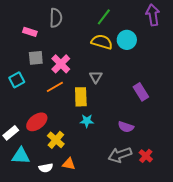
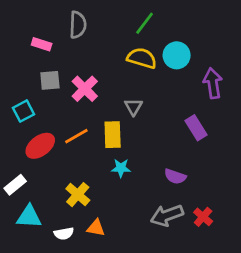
purple arrow: (153, 15) -> (213, 83), moved
orange line: (55, 87) -> (76, 136), moved
red ellipse: (37, 122) -> (40, 146), moved

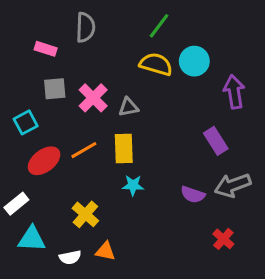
gray triangle: (133, 107) -> (128, 107), moved, turned 48
gray arrow: (167, 215) -> (233, 185), moved

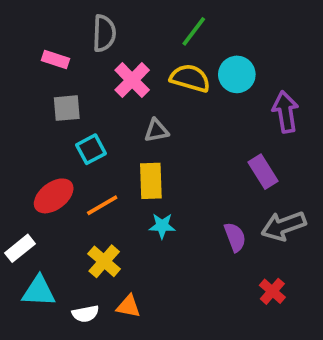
pink cross: (93, 98) -> (132, 80), moved
cyan square: (26, 122) -> (91, 149), moved
orange line: (84, 150) -> (102, 205), moved
purple semicircle: (193, 194) -> (235, 237), turned -130

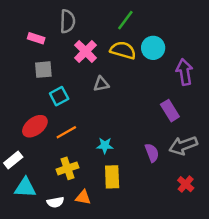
yellow rectangle: (151, 181) -> (112, 177), moved
yellow cross: (104, 261) -> (67, 168), turned 30
red cross: (272, 291) -> (186, 184), moved

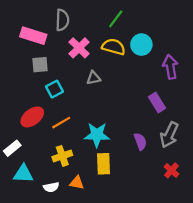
pink rectangle: (36, 38) -> (33, 36), size x1.6
cyan star: (105, 146) -> (97, 135), size x1.6
gray arrow: (183, 146) -> (169, 135), turned -45

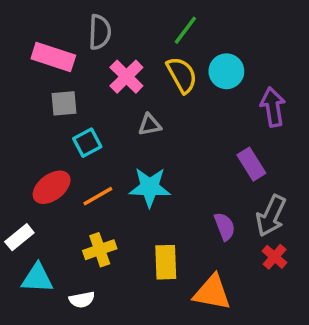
yellow semicircle: (114, 47) -> (182, 75), turned 45
cyan star: (97, 135) -> (150, 187), moved
red cross: (171, 170) -> (275, 257), moved
orange triangle: (77, 183) -> (212, 293), moved, size x1.6

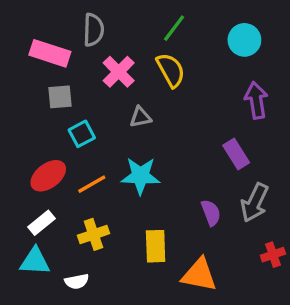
cyan circle: (226, 71) -> (244, 40), moved
white rectangle: (19, 237) -> (42, 223), moved
red cross: (275, 257) -> (273, 255), moved, turned 30

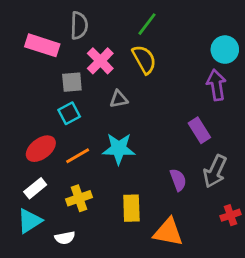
cyan circle: (244, 40) -> (225, 50), moved
gray square: (60, 97) -> (72, 82), moved
cyan triangle: (35, 261) -> (30, 221), turned -36

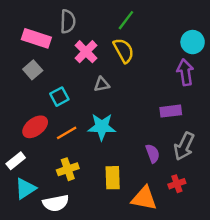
gray square: (72, 82) -> (33, 70), moved, turned -36
purple rectangle: (199, 130) -> (171, 111), turned -65
white rectangle: (35, 188) -> (16, 161), moved
red cross: (231, 215) -> (177, 184), moved
white semicircle: (65, 238) -> (56, 203), size x1.5

